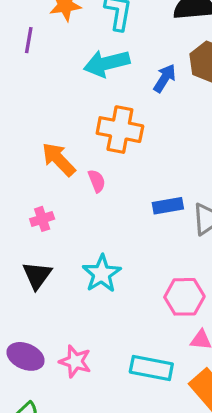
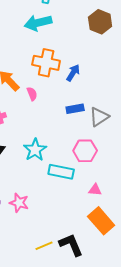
blue arrow: (165, 78) -> (73, 73), moved
pink hexagon: (184, 297) -> (85, 151), moved
cyan rectangle: (151, 368) -> (61, 172), moved

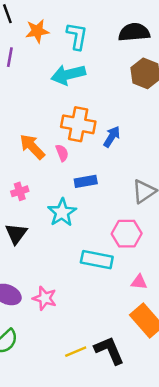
pink semicircle: (32, 94) -> (62, 153), moved
blue rectangle: (75, 109) -> (86, 181), moved
cyan star: (35, 150) -> (62, 212), moved

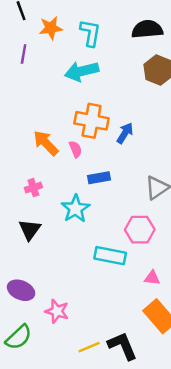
pink star: (45, 298) -> (57, 311), moved

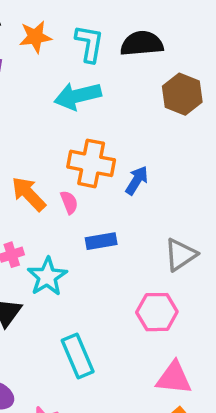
black semicircle: (147, 29) -> (142, 44), moved
cyan star: (75, 209) -> (47, 277), moved
cyan rectangle: (110, 256) -> (78, 356), moved, turned 56
pink triangle: (152, 278) -> (174, 378), size x1.6

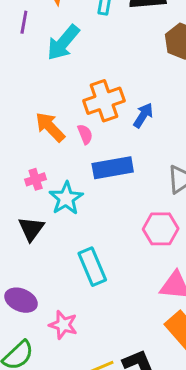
cyan arrow: (78, 96) -> (63, 43), moved, turned -36
orange cross: (91, 163) -> (104, 101), turned -30
blue rectangle: (101, 241) -> (113, 168), size x1.5

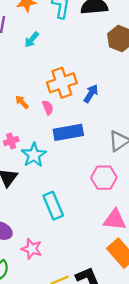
cyan arrow: (63, 43) -> (32, 40), size x0.6
orange arrow: (50, 127) -> (22, 102), size x0.6

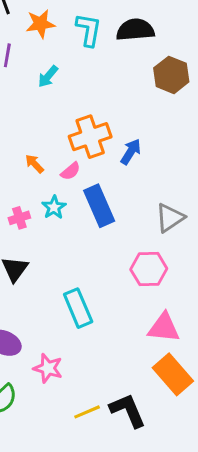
pink semicircle: (48, 108) -> (71, 171), turned 72
blue rectangle: (68, 132) -> (99, 206), turned 76
cyan star: (34, 155) -> (54, 207), moved, size x0.7

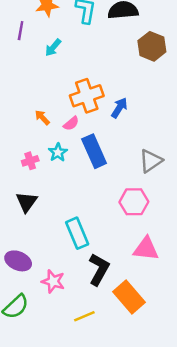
orange rectangle: (173, 374) -> (129, 297), moved
black L-shape: (128, 410) -> (99, 269), moved, turned 52

